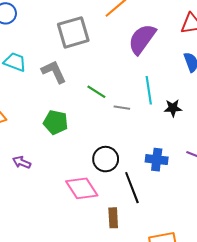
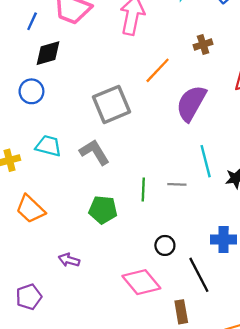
green line: (96, 92) -> (143, 190), moved, turned 66
black circle: (106, 159) -> (165, 245), size x0.7

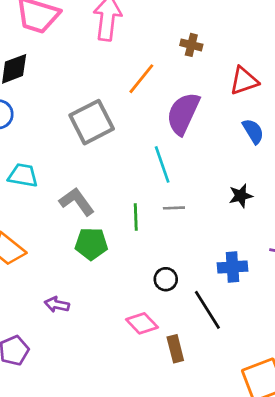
brown cross: (203, 45) -> (191, 45), turned 36
gray L-shape: (94, 152) -> (77, 202), moved
cyan line: (206, 161) -> (162, 164), moved
pink diamond: (141, 282) -> (142, 323), size x0.7
brown rectangle: (181, 312) -> (175, 349), moved

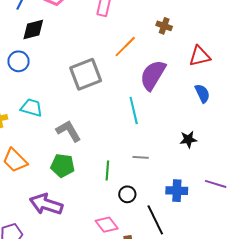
gray line: (174, 208) -> (141, 157), moved
green line: (136, 217) -> (107, 170), moved
green pentagon: (91, 244) -> (63, 166), moved
purple arrow: (57, 305) -> (46, 204), size x1.8

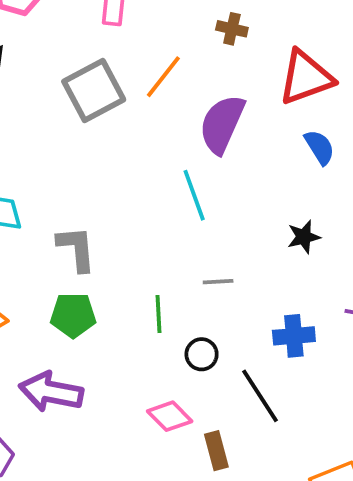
red triangle: (200, 56) -> (306, 77), size x1.4
gray square: (86, 74) -> (94, 91), moved
gray L-shape: (69, 131) -> (76, 249), turned 32

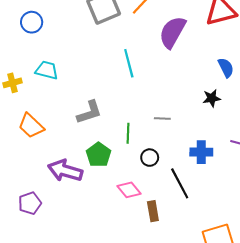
blue semicircle: (320, 147) -> (226, 68), moved
cyan line: (194, 195) -> (129, 63), moved
gray L-shape: (76, 249) -> (89, 112), moved, turned 72
green pentagon: (73, 315) -> (99, 155), moved, turned 30

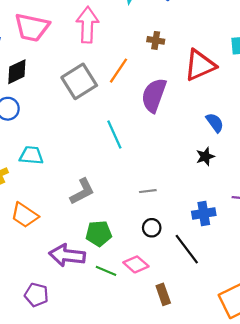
gray line: (162, 118) -> (148, 191), moved
green line: (128, 133) -> (106, 271), moved, turned -60
green pentagon: (99, 155) -> (99, 233), turned -30
purple pentagon: (30, 203) -> (36, 295), turned -30
brown rectangle: (153, 211) -> (163, 294), moved

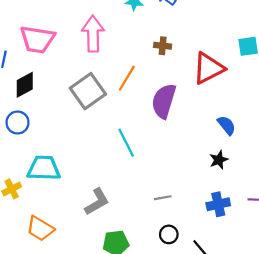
cyan trapezoid: (31, 155) -> (44, 168), size x1.4
blue cross: (204, 213) -> (218, 204), moved

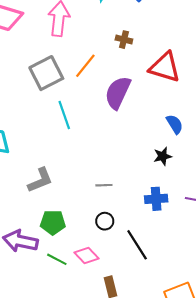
red triangle: (208, 68) -> (165, 67), turned 36
cyan line: (126, 143) -> (64, 115), moved

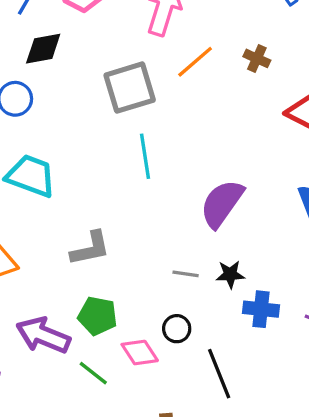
orange line: (85, 66) -> (195, 62), moved
purple semicircle: (118, 93) -> (222, 203), moved
black star: (163, 156) -> (230, 274), moved
pink diamond: (86, 255) -> (140, 352), moved

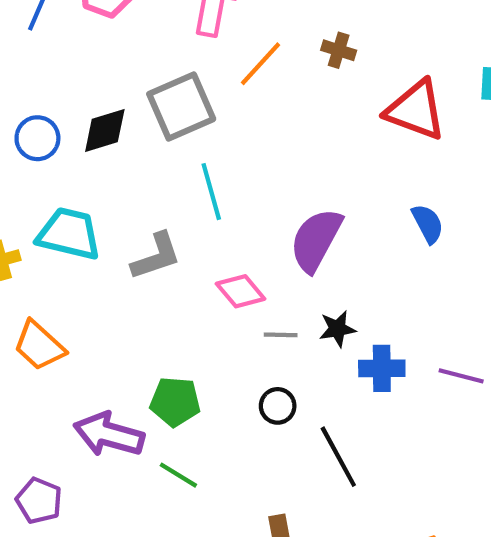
black diamond: (43, 49) -> (105, 131), moved
gray L-shape: (90, 248) -> (156, 256), moved
pink diamond: (140, 352) -> (241, 291), moved

